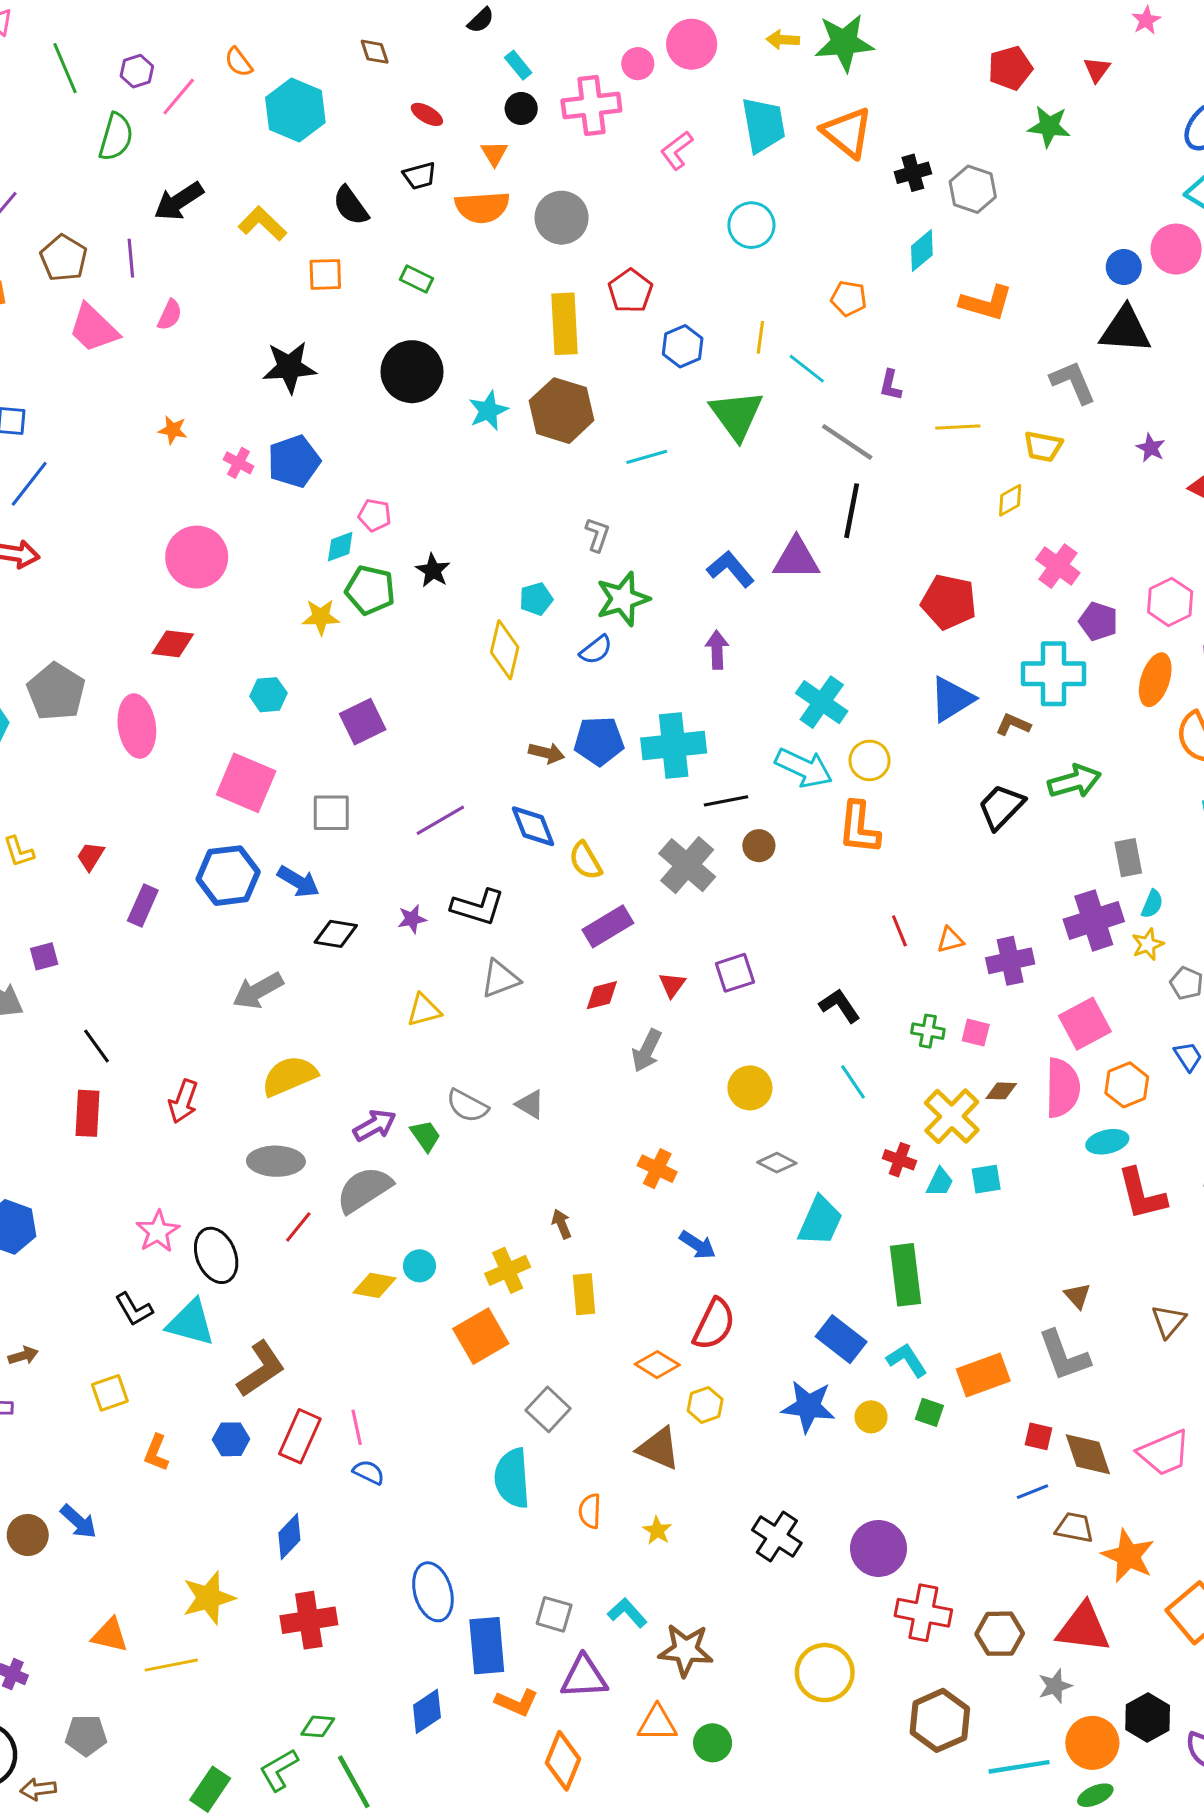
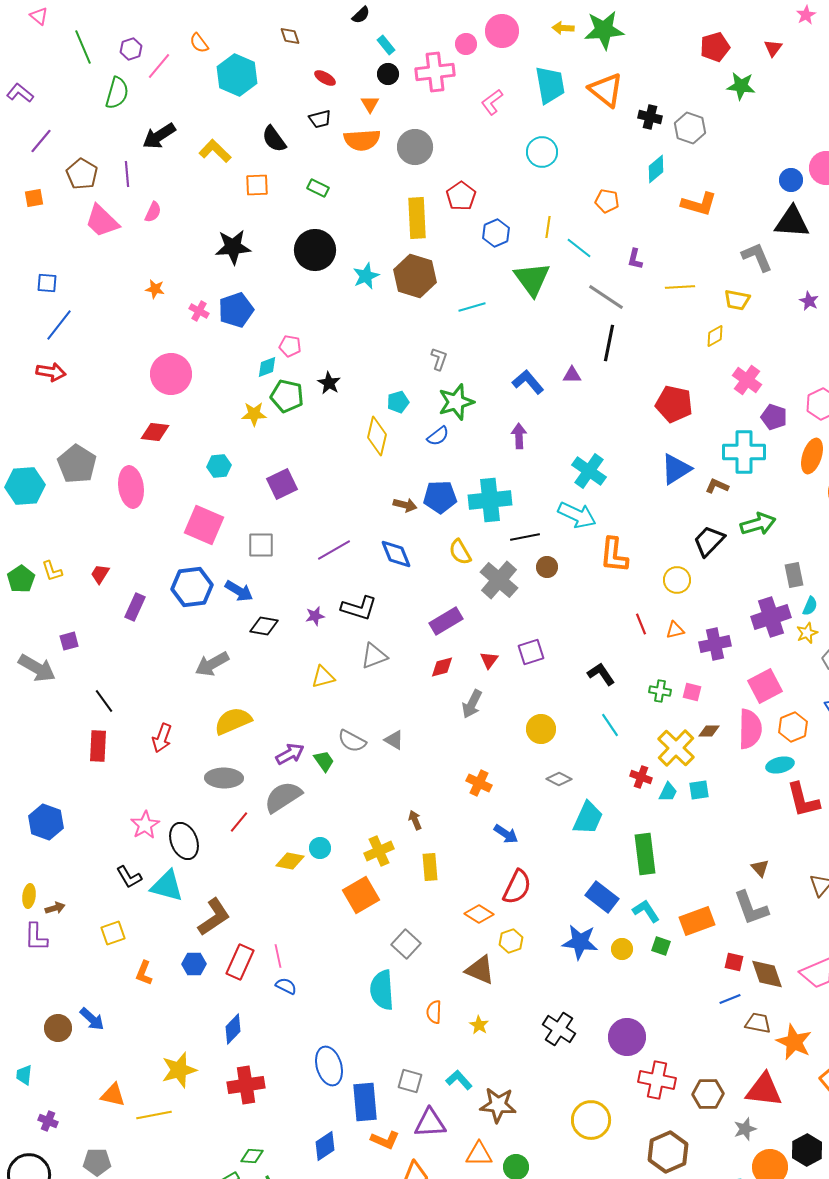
black cross: (913, 173) -> (650, 117), turned 30
purple triangle: (796, 559) -> (572, 375), size x0.6
yellow circle: (870, 760) -> (677, 580), moved
yellow semicircle: (585, 861) -> (460, 552), moved

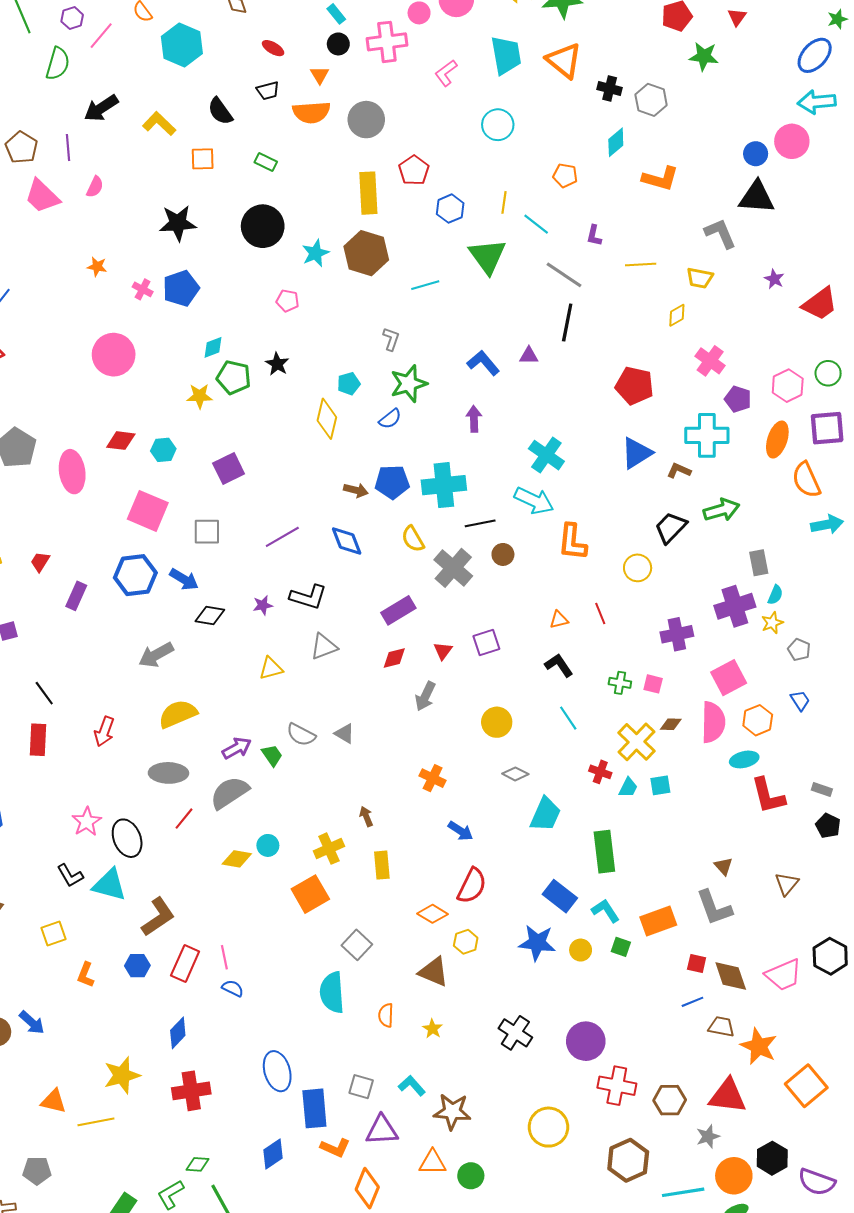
pink pentagon: (290, 346) -> (288, 301), moved
red diamond: (155, 432) -> (121, 441), moved
orange triangle: (675, 630) -> (559, 620), moved

